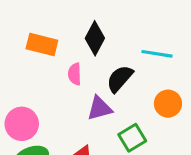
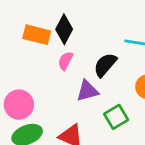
black diamond: (95, 38) -> (64, 29), moved
pink semicircle: (75, 74) -> (65, 61), turned 30

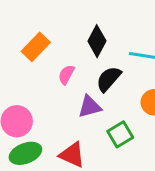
black diamond: (64, 29) -> (97, 41), moved
orange rectangle: (37, 35) -> (36, 47), turned -60

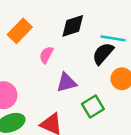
black diamond: (97, 41) -> (73, 26), turned 44
black semicircle: (109, 79) -> (103, 54), moved

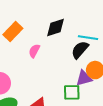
purple triangle: (66, 83) -> (84, 78), moved
green square: (93, 106) -> (72, 92), turned 30

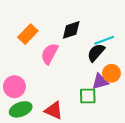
cyan line: (88, 38) -> (104, 40), turned -30
pink semicircle: (34, 51) -> (50, 54), size x1.5

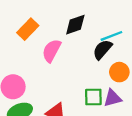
purple triangle: (100, 82) -> (113, 98), moved

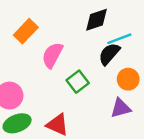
black diamond: (75, 25) -> (97, 20), moved
green square: (93, 97) -> (78, 82), moved, turned -36

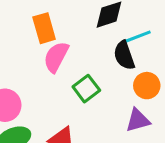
orange rectangle: (26, 31) -> (44, 28), moved, turned -60
black semicircle: (109, 54) -> (124, 55), turned -60

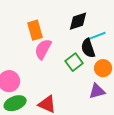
green square: (86, 89) -> (74, 62), moved

